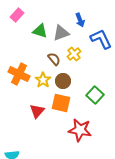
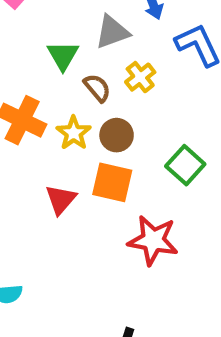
green triangle: (40, 31) -> (63, 56), moved, turned 42

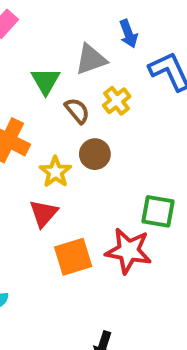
yellow star: (74, 133) -> (55, 172), moved
green square: (185, 165) -> (158, 211), moved, turned -32
orange square: (112, 182) -> (73, 257), moved, turned -30

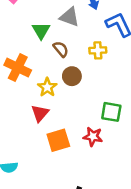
gray triangle: (91, 59) -> (69, 17), turned 40
yellow cross: (117, 101) -> (98, 50), moved, turned 35
red star: (128, 251) -> (93, 137), size x0.7

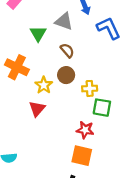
brown semicircle: (61, 49) -> (67, 50), moved
yellow cross: (98, 50) -> (90, 88), moved
orange square: (58, 140) -> (82, 156), moved, turned 30

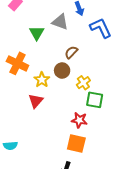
brown semicircle: (67, 50) -> (71, 52), moved, turned -96
yellow cross: (90, 88) -> (83, 83), turned -32

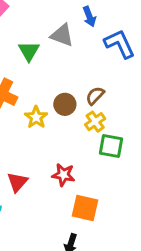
brown semicircle: (71, 52) -> (95, 96), moved
red triangle: (36, 101) -> (17, 182), moved
red star: (79, 120) -> (63, 175), moved

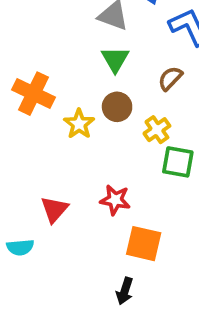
green triangle: (29, 51) -> (115, 59), moved
brown semicircle: (95, 96) -> (170, 78), moved

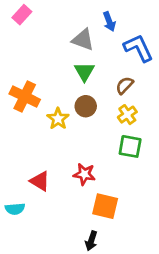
yellow cross: (157, 130) -> (127, 115), moved
red triangle: (54, 209) -> (40, 181), turned -40

